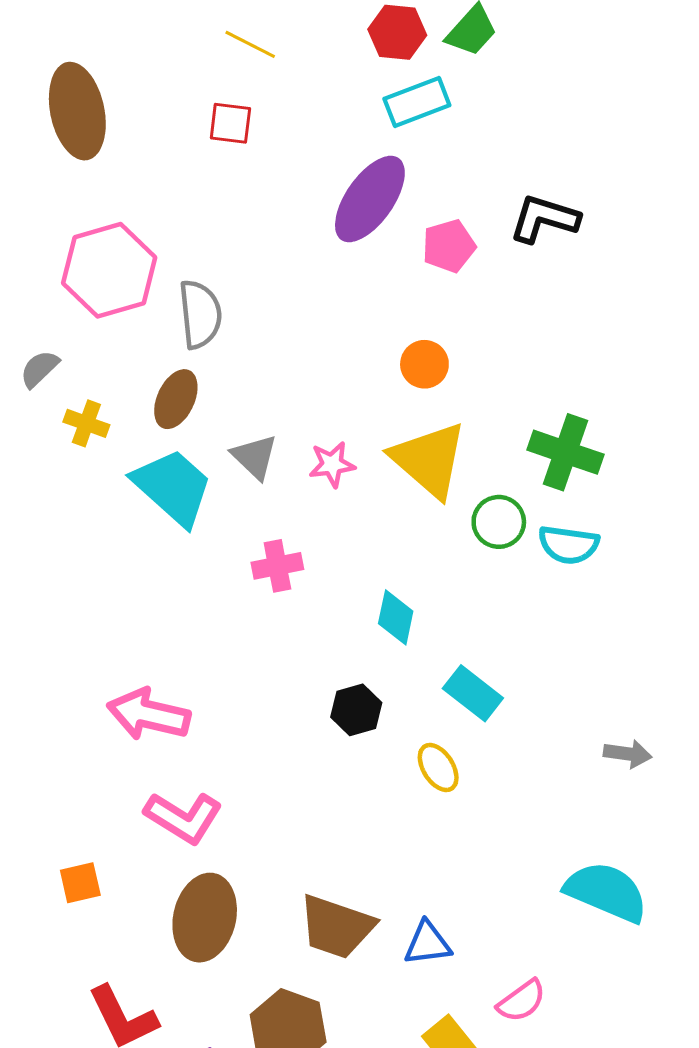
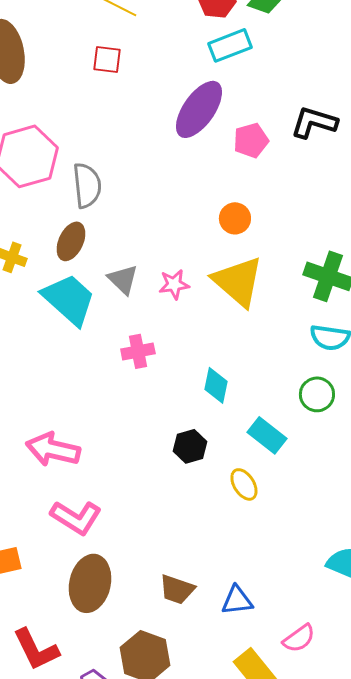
green circle: (499, 522) -> (317, 394), moved
brown trapezoid: (337, 927) -> (177, 589), size x0.7

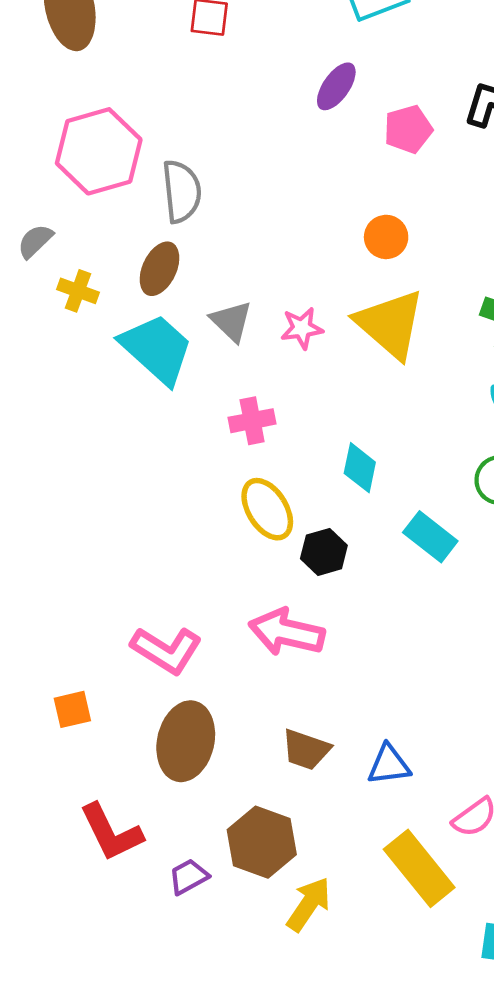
purple ellipse: (199, 109) -> (336, 86), size x0.6
pink arrow: (53, 449) -> (287, 632), moved
yellow ellipse: (244, 484) -> (267, 509), moved, size x1.4

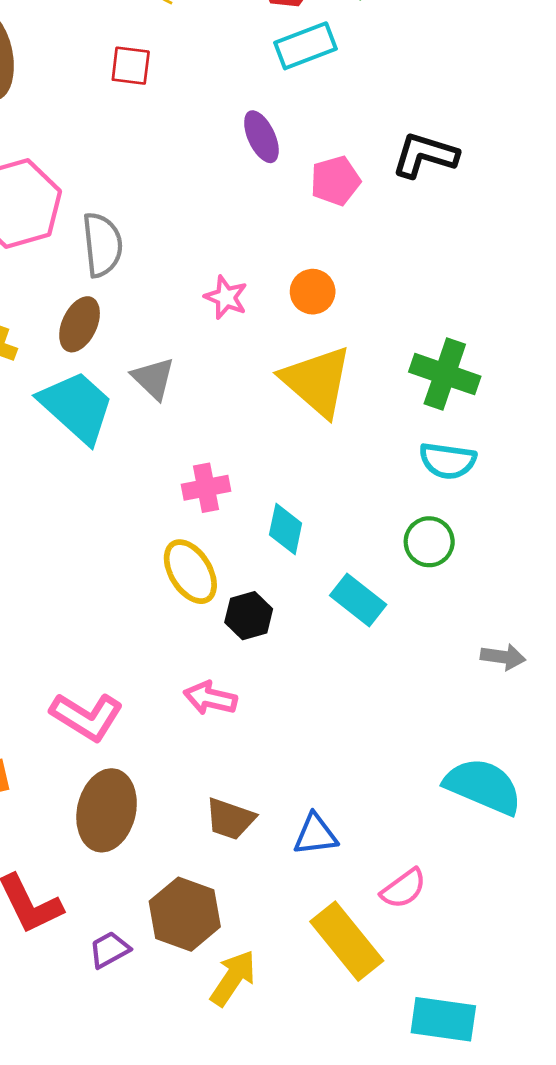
purple ellipse: (336, 86) -> (261, 137), turned -60
pink star: (302, 328) -> (226, 297), moved, turned 30
pink cross: (252, 421) -> (206, 488), moved
pink arrow: (287, 632) -> (210, 698), size x0.7

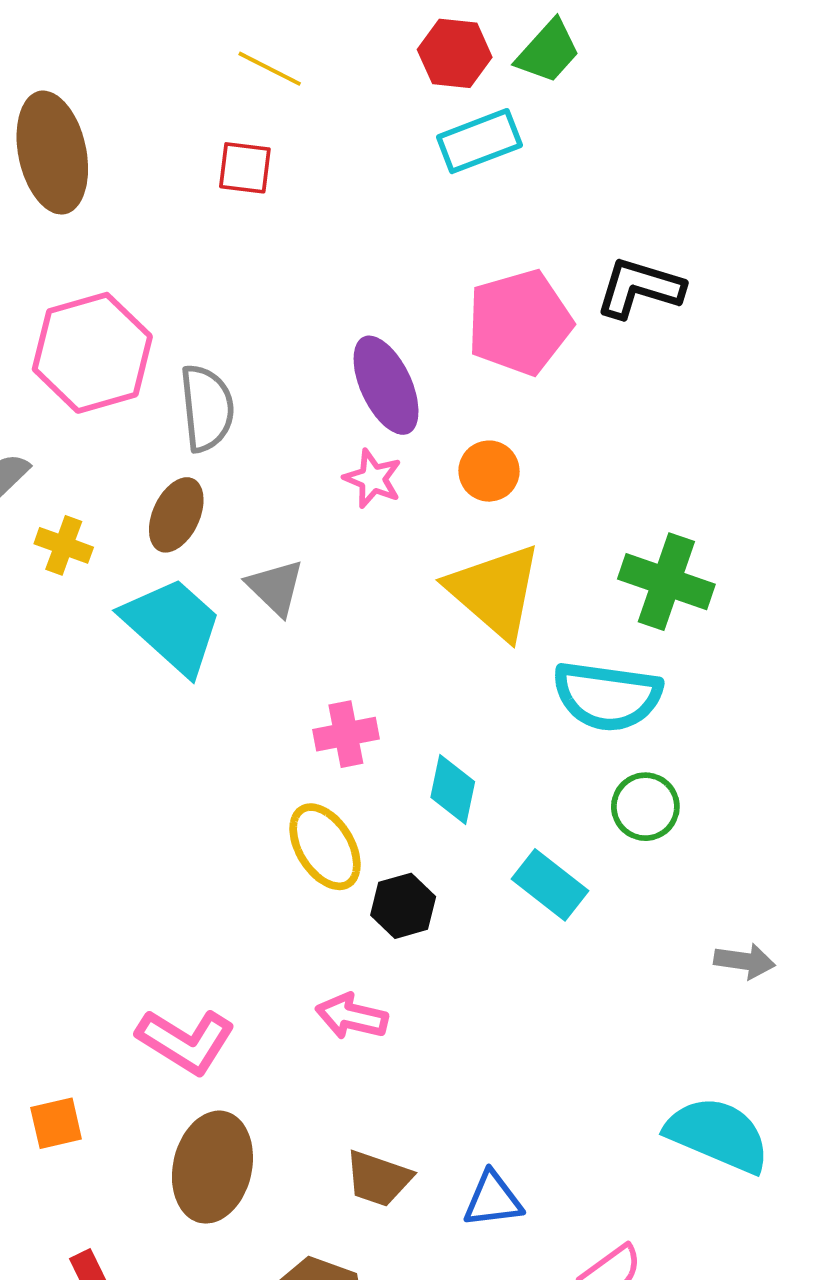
purple ellipse: (261, 137) -> (386, 385), moved, size x1.4
pink pentagon: (335, 181) -> (520, 322), size x1.6
cyan semicircle: (448, 461) -> (607, 696), moved, size x1.4

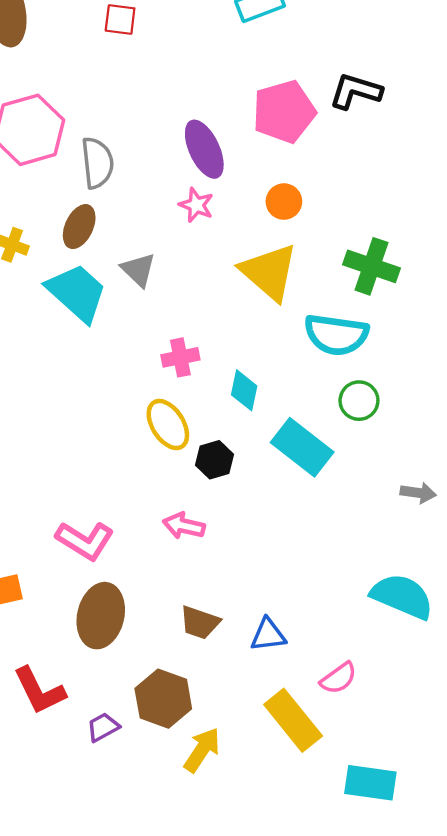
orange circle: (489, 471) -> (284, 202), moved
cyan rectangle: (550, 885) -> (302, 447), size x1.4

